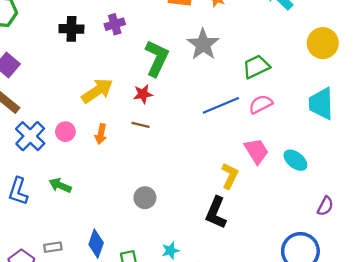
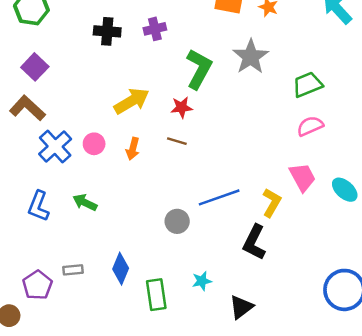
blue line: (221, 105) -> (219, 197), moved

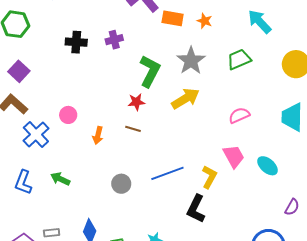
green trapezoid: (308, 85) -> (239, 59), moved
yellow arrow: (132, 101) -> (185, 99), moved
pink circle: (94, 144) -> (68, 115), moved
gray circle: (177, 221) -> (121, 184), moved

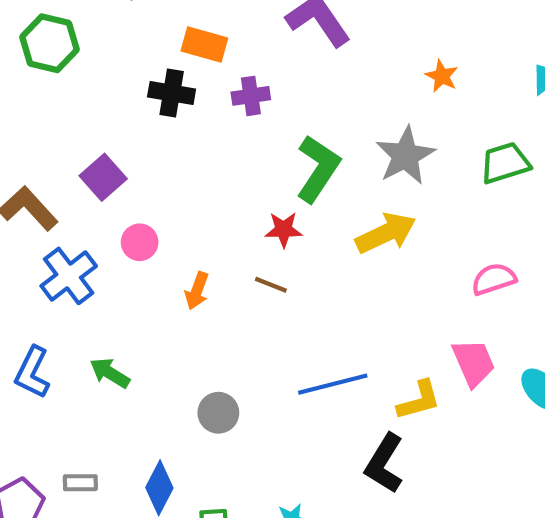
orange rectangle: (173, 18) -> (204, 44), moved
purple square: (19, 71) -> (103, 177), moved
yellow L-shape: (209, 177) -> (419, 400), turned 40
gray circle: (121, 184) -> (218, 413), moved

